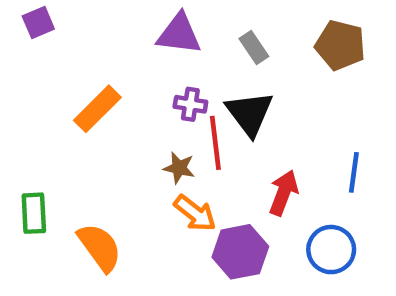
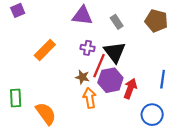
red line: (215, 143) -> (99, 66), turned 30
orange arrow: (195, 213) -> (90, 98), turned -138
purple hexagon: (240, 252) -> (110, 80), moved

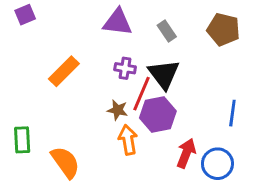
red arrow: (130, 89) -> (186, 153), moved

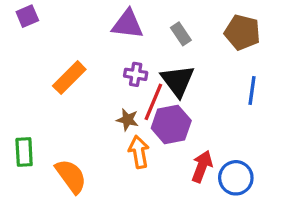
blue line: (232, 113) -> (252, 91), moved

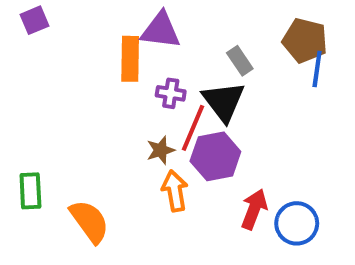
gray rectangle: (181, 34) -> (240, 61), moved
orange rectangle: (69, 78) -> (130, 59), moved, turned -44
blue line: (252, 91) -> (317, 69), moved
brown star: (128, 120) -> (161, 150), turned -30

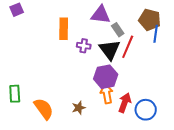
purple triangle: (161, 30) -> (101, 15), moved
red line: (193, 128) -> (128, 47), moved
brown star: (161, 150) -> (79, 108), moved
orange arrow: (175, 191) -> (107, 94), moved

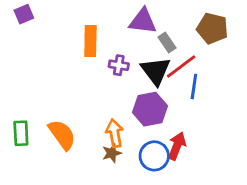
blue line: (156, 34) -> (194, 86), moved
red line: (128, 47) -> (181, 67), turned 30
orange arrow: (107, 94) -> (115, 133), moved
orange semicircle: (44, 109) -> (62, 135), moved
blue circle: (146, 110) -> (154, 156), moved

